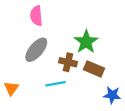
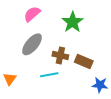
pink semicircle: (36, 16) -> (32, 14), turned 54
green star: (86, 42) -> (73, 22), moved

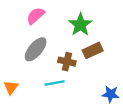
brown rectangle: (84, 62) -> (93, 50), moved, turned -48

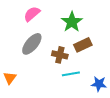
cyan line: (55, 83) -> (71, 74), moved

